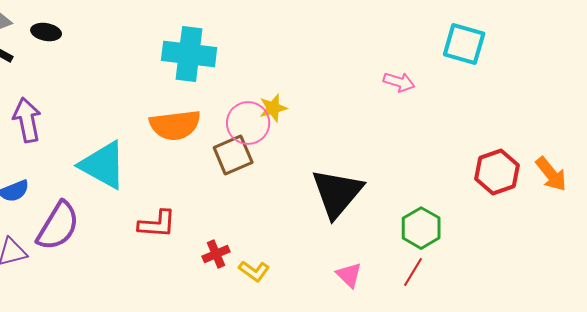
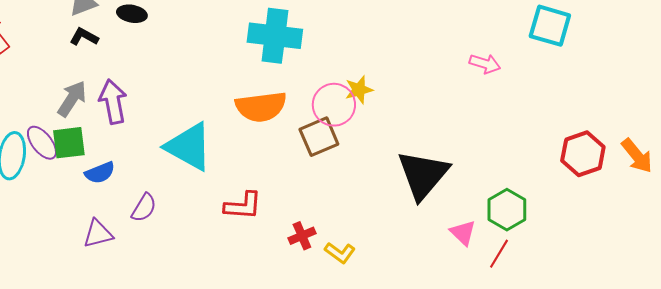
purple semicircle: (58, 226) -> (144, 208), size x0.6
pink triangle: (349, 275) -> (463, 233), moved

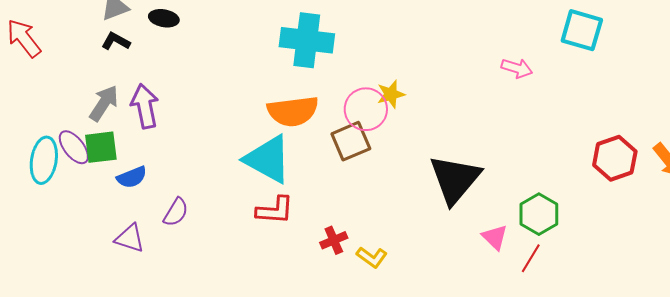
cyan triangle: (189, 147) -> (268, 159), moved
purple triangle: (98, 234) -> (130, 238), turned 32

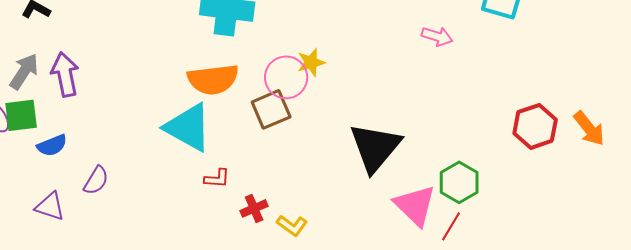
red L-shape: (275, 210) -> (217, 178), moved, size x0.7
pink triangle: (495, 237) -> (415, 205), size x1.6

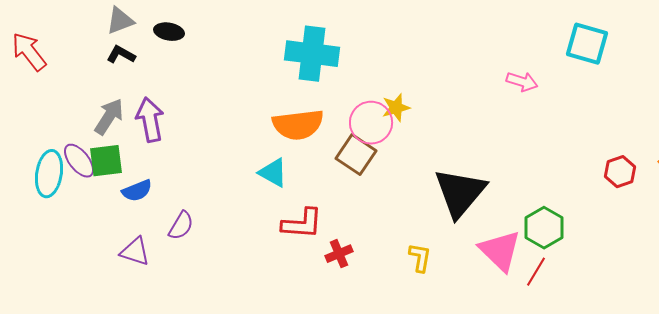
brown square: (271, 109) -> (356, 155), turned -33
red hexagon: (535, 126) -> (620, 172), size x0.7
cyan triangle: (188, 127) -> (273, 173), size x0.6
red L-shape: (217, 178) -> (302, 224), size x1.6
yellow L-shape: (292, 225) -> (420, 258), moved, turned -116

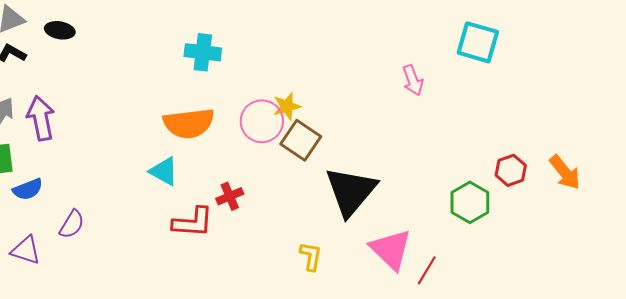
cyan cross: (312, 54) -> (203, 52), size x0.7
pink arrow: (522, 82) -> (413, 80), turned 52
brown square: (356, 155) -> (301, 140), moved
green hexagon: (544, 228) -> (470, 202), moved
red cross: (339, 254) -> (230, 196), moved

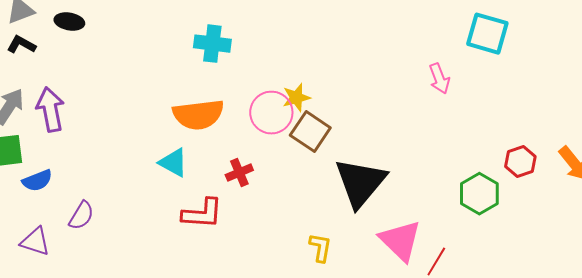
pink arrow: (413, 80) -> (439, 79), moved
red cross: (230, 196) -> (239, 173), moved

